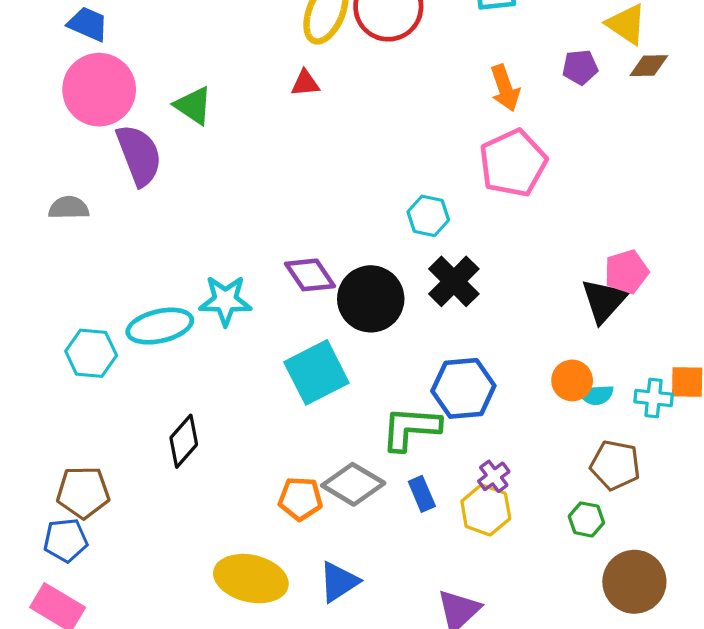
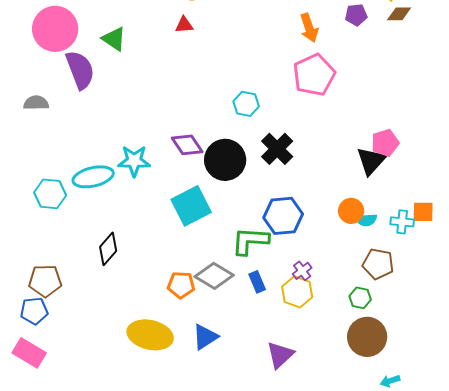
cyan hexagon: (428, 216) -> (246, 104), moved
brown circle: (634, 582) -> (367, 337), moved

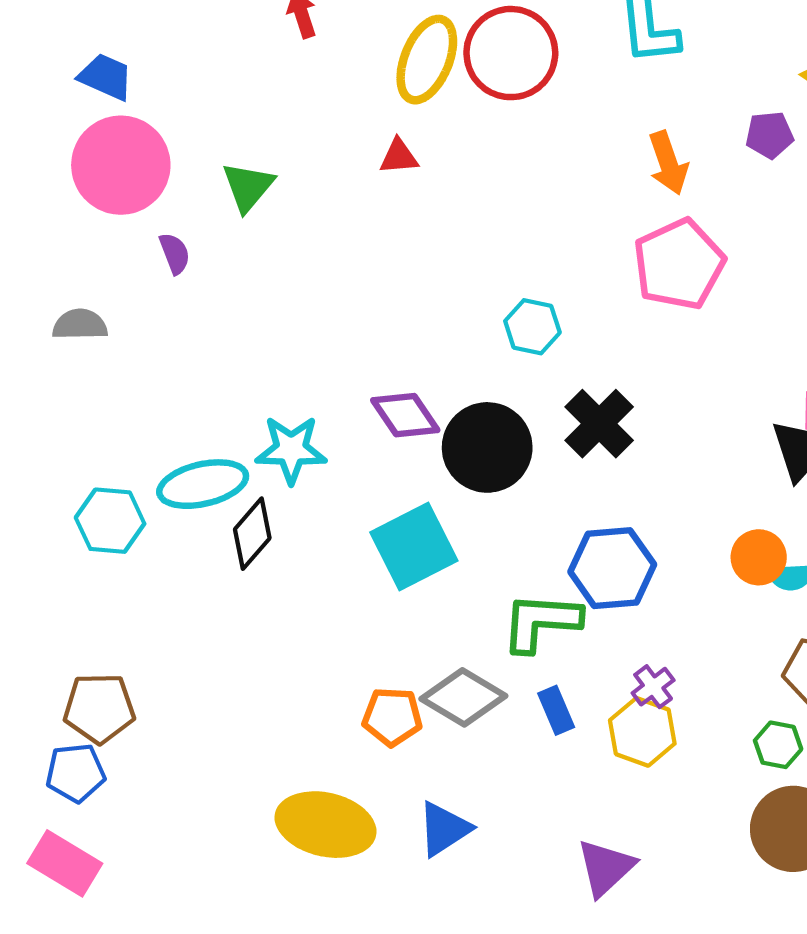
green triangle: (114, 39) -> (248, 187), turned 36
purple semicircle: (80, 70) -> (175, 253), size x0.5
black diamond: (108, 249) -> (252, 534), moved

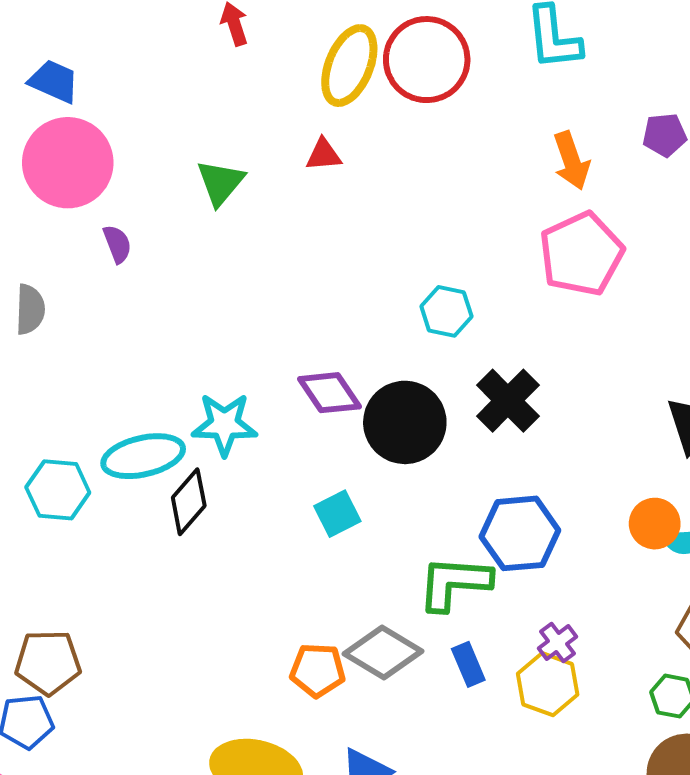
green triangle: (248, 187) -> (220, 182), moved
gray semicircle: (80, 325) -> (30, 309), turned 93
cyan square: (414, 547) -> (337, 514), size x0.6

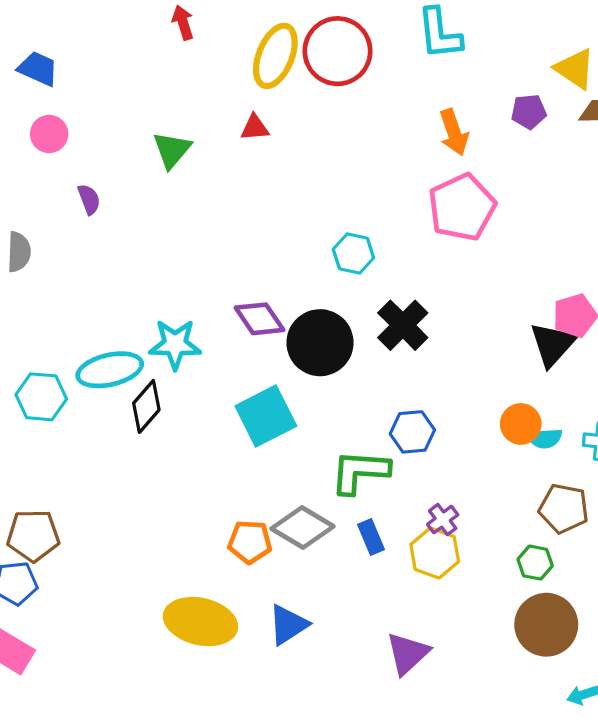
pink circle: (68, 163) -> (49, 134), size x0.5
cyan square: (337, 514) -> (266, 416), size x1.6
blue hexagon: (520, 533) -> (412, 432), size x0.7

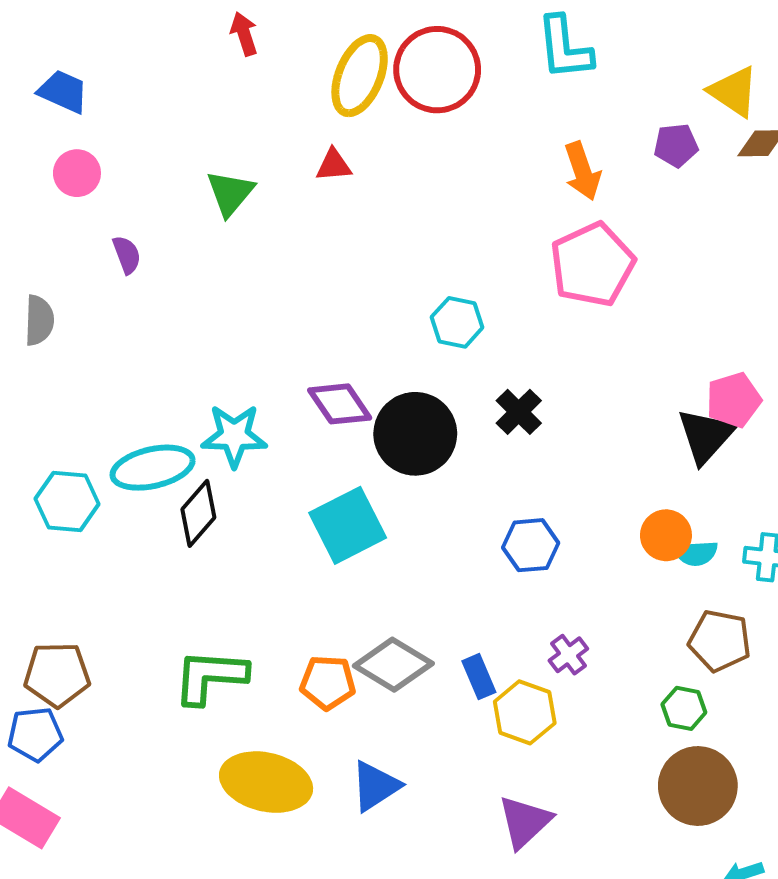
black cross: (403, 325) -> (519, 412), size x0.7
green L-shape: (360, 472) -> (210, 677), moved
yellow hexagon: (435, 553) -> (525, 712), moved

